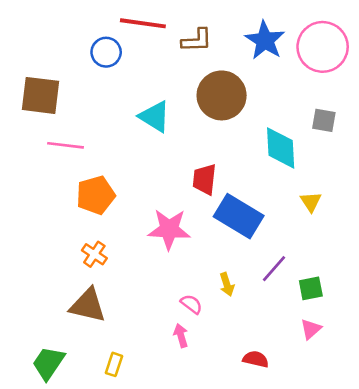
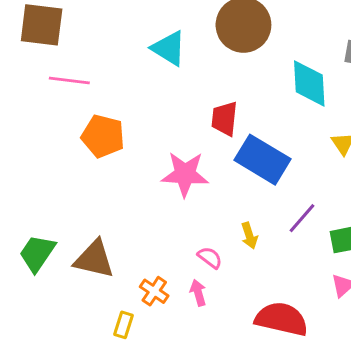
orange pentagon: (96, 195) -> (103, 136), turned 30
orange cross: (94, 254) -> (154, 291), moved
red semicircle: (256, 359) -> (282, 319), size x1.8
green trapezoid: (48, 363) -> (37, 253), moved

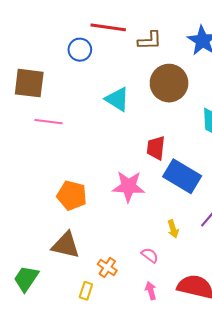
orange pentagon: (103, 136) -> (72, 196), moved
green trapezoid: (37, 253) -> (26, 279), moved
pink semicircle: (210, 258) -> (150, 255), moved
pink arrow: (198, 293) -> (151, 291), moved

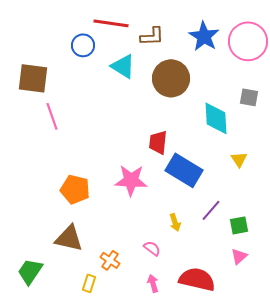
cyan triangle: (117, 99) -> (123, 66), moved
pink line: (48, 122) -> (52, 116), turned 64

